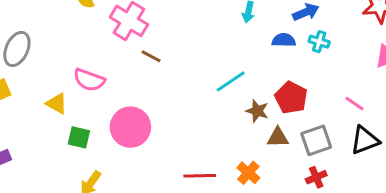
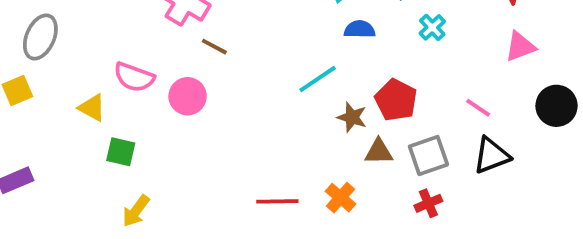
blue semicircle: (284, 40) -> (360, 29), moved
cyan cross: (319, 42) -> (432, 27), turned 30
pink circle: (130, 127) -> (188, 96), moved, size x0.7

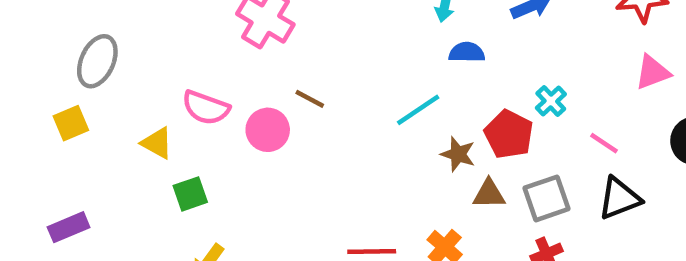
cyan cross: (432, 27) -> (551, 101), moved
brown line: (214, 47) -> (310, 99), moved
green square: (121, 152) -> (190, 194), turned -32

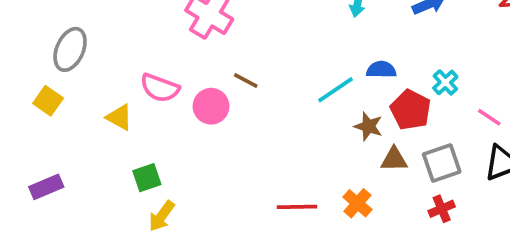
blue semicircle: (467, 52) -> (381, 70), moved
yellow square: (71, 123) -> (48, 101), turned -32
green square: (190, 194) -> (147, 178), moved

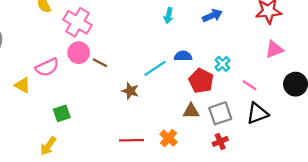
pink semicircle: (160, 88) -> (47, 67), turned -45
pink circle: (211, 106) -> (79, 53), moved
brown star: (368, 126) -> (130, 91), moved
green square: (147, 178) -> (62, 113), moved

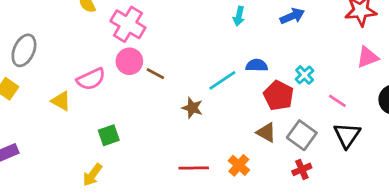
brown triangle: (191, 111) -> (266, 132), turned 30
gray square: (220, 113) -> (302, 135), turned -35
black triangle: (257, 113) -> (347, 135), turned -35

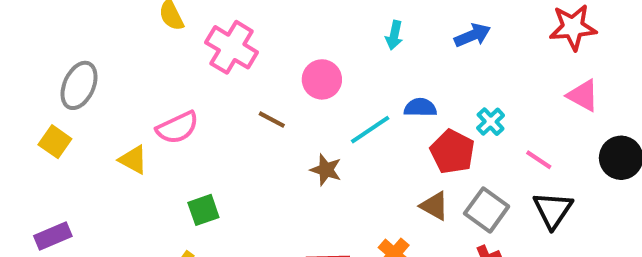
pink triangle: (368, 57) -> (583, 96), turned 50
pink circle: (129, 61) -> (322, 79), moved

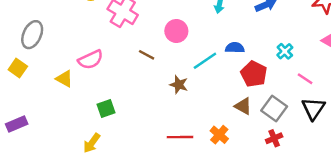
cyan cross: (491, 122) -> (285, 51), moved

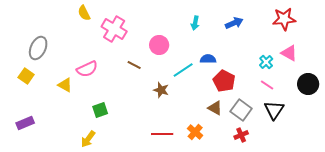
cyan cross: (285, 51) -> (266, 62), moved

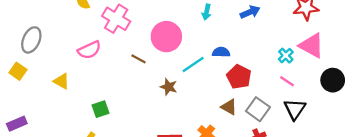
pink circle: (159, 45) -> (166, 37), size x1.4
pink triangle: (289, 53) -> (311, 46), size x1.4
pink semicircle: (87, 69) -> (89, 50), moved

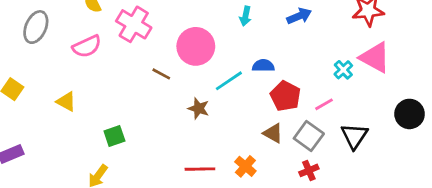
gray ellipse: (31, 40) -> (36, 27), moved
pink semicircle: (89, 50) -> (87, 46), moved
black circle: (333, 80) -> (410, 114), moved
pink line: (287, 81) -> (324, 104), moved, turned -64

